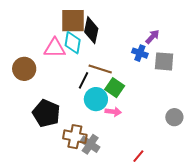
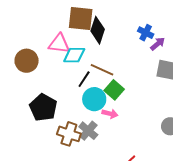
cyan diamond: (73, 43) -> (74, 55), moved, turned 75
blue cross: (140, 53) -> (146, 33), moved
gray cross: (90, 144) -> (88, 131), moved

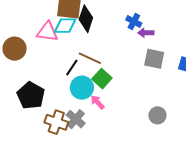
purple arrow: (158, 44) -> (146, 33), turned -140
cyan diamond: (74, 55) -> (65, 26), moved
pink arrow: (110, 114) -> (98, 102), turned -147

